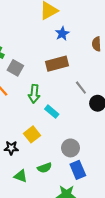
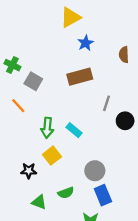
gray line: (81, 88) -> (106, 103), turned 56
green arrow: (34, 94) -> (47, 128), moved

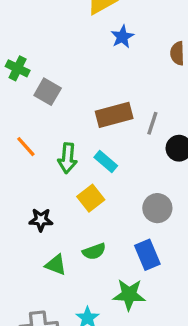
brown rectangle: (80, 77) -> (114, 115), moved
orange line: (18, 106) -> (26, 147), moved
yellow square: (52, 156) -> (91, 198), moved
gray circle: (95, 171) -> (157, 208), moved

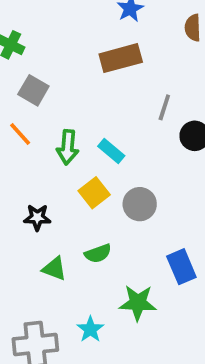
gray square: (48, 92) -> (33, 90), moved
brown rectangle: (114, 115) -> (121, 58), moved
gray circle: (157, 208) -> (140, 204), moved
blue rectangle: (147, 255) -> (181, 267), moved

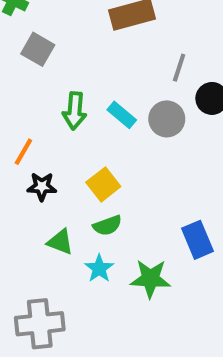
orange line: (20, 134) -> (23, 152), moved, turned 72
yellow square: (94, 193) -> (103, 184), moved
gray circle: (140, 204) -> (167, 119), moved
cyan star: (90, 329) -> (99, 268), moved

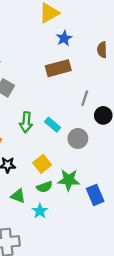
gray circle: (167, 119) -> (78, 138), moved
green star: (150, 279) -> (69, 180), moved

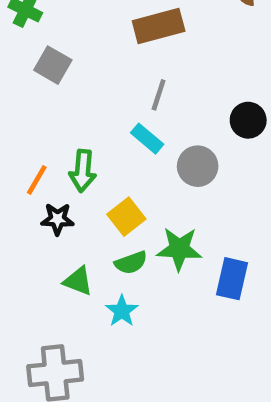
gray line: (85, 98) -> (159, 95), moved
green arrow: (26, 122) -> (83, 171), moved
blue rectangle: (95, 195) -> (232, 279), turned 36

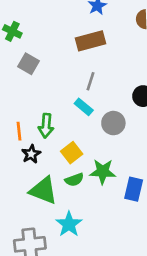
orange line: (37, 180) -> (19, 131), turned -36
black star: (57, 219) -> (31, 154), turned -30
green triangle: (78, 281) -> (43, 190), size x1.6
cyan star: (122, 311) -> (69, 224), moved, size x1.4

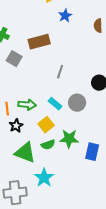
brown rectangle: (90, 41) -> (39, 42), moved
cyan rectangle: (84, 107) -> (55, 104), moved
green arrow: (46, 126) -> (27, 105), turned -90

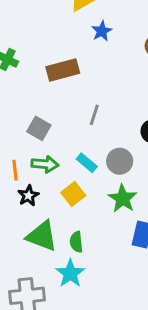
gray square: (14, 59) -> (39, 128), moved
green star: (69, 139) -> (123, 199), moved, turned 30
green semicircle: (48, 145) -> (76, 242), moved, turned 104

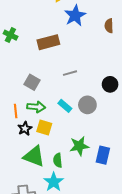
blue star: (102, 31) -> (75, 16), size x1.5
gray line: (94, 115) -> (70, 73), turned 56
yellow square: (73, 194) -> (44, 127), moved, turned -35
green star: (123, 199) -> (79, 146), moved, turned 30

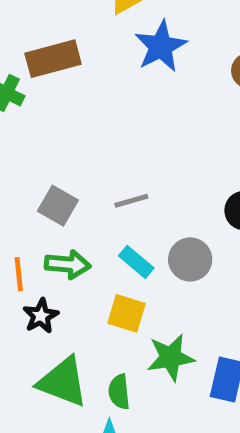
brown rectangle: (48, 42) -> (53, 59), moved
gray line: (70, 73) -> (131, 201), moved
yellow square: (44, 127) -> (126, 313), moved

